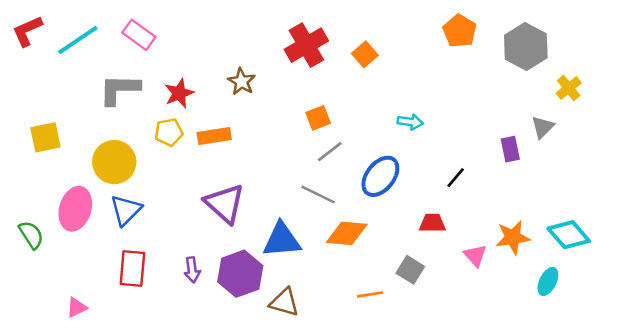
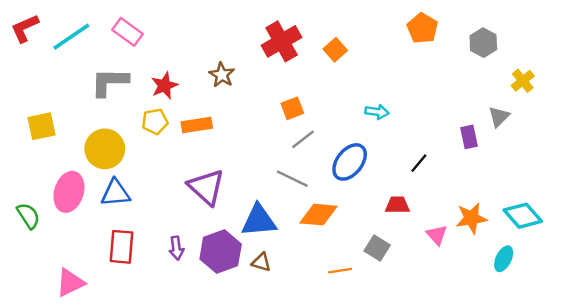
gray hexagon: (526, 46) -> (483, 43), size x0.7
blue triangle: (126, 210) -> (116, 193), turned 40
brown triangle: (284, 302) -> (261, 262), moved, size x0.7
pink triangle: (77, 307) -> (70, 283), size x1.5

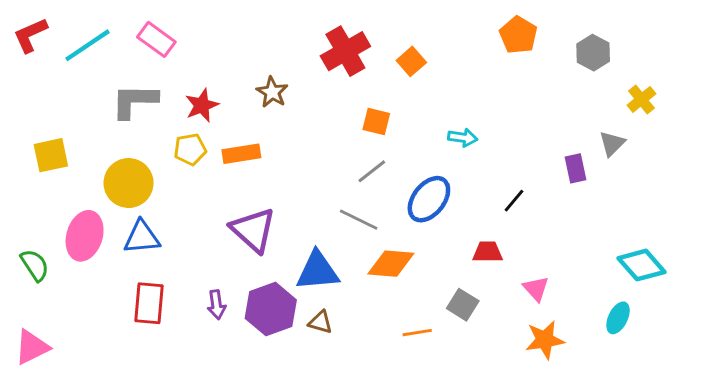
orange square: (292, 108) -> (376, 121), moved, turned 35
orange star: (471, 218) -> (545, 340), moved
pink triangle: (70, 283) -> (32, 347), moved

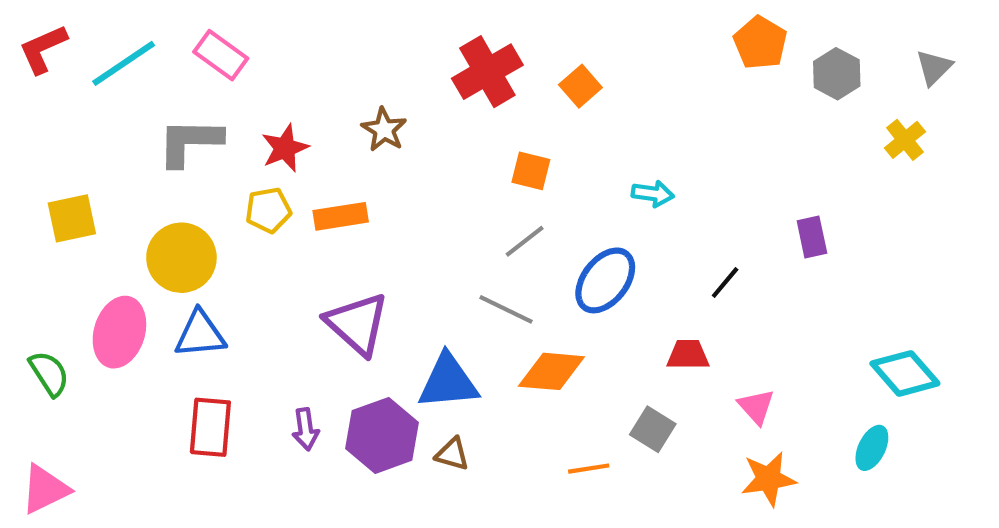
orange pentagon: (518, 35) -> (760, 43), moved
gray triangle: (612, 143) -> (934, 68), moved

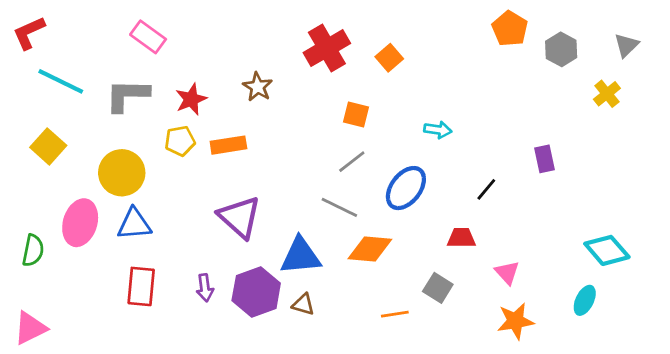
cyan line: (124, 63) -> (61, 81), moved, turned 60
yellow square: (72, 218) -> (48, 146), turned -36
green semicircle: (49, 373) -> (33, 250), turned 44

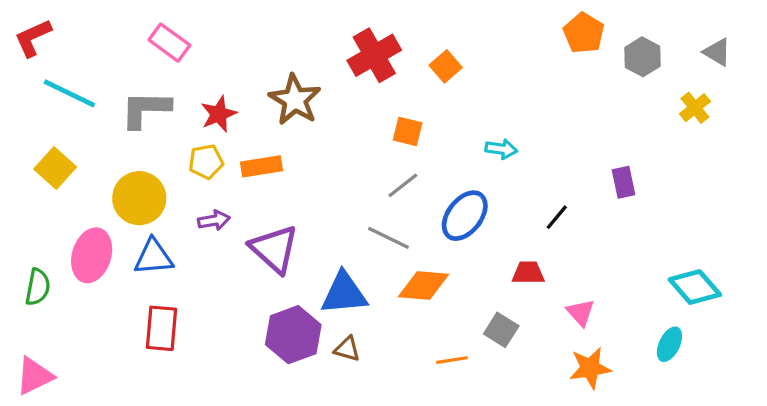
gray triangle: (626, 45) -> (717, 52), turned -44
brown star: (258, 87) -> (295, 100), size x1.5
purple arrow: (205, 288) -> (214, 220), moved, turned -92

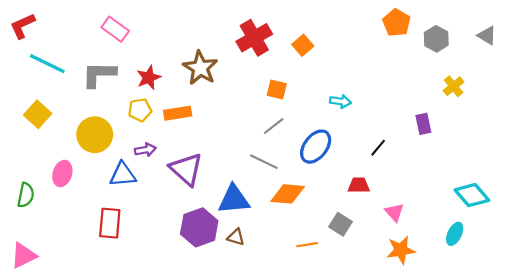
yellow cross: (695, 108) -> (454, 86), moved
pink ellipse: (92, 255) -> (62, 174), size x0.7
blue triangle: (154, 257) -> (123, 175), moved

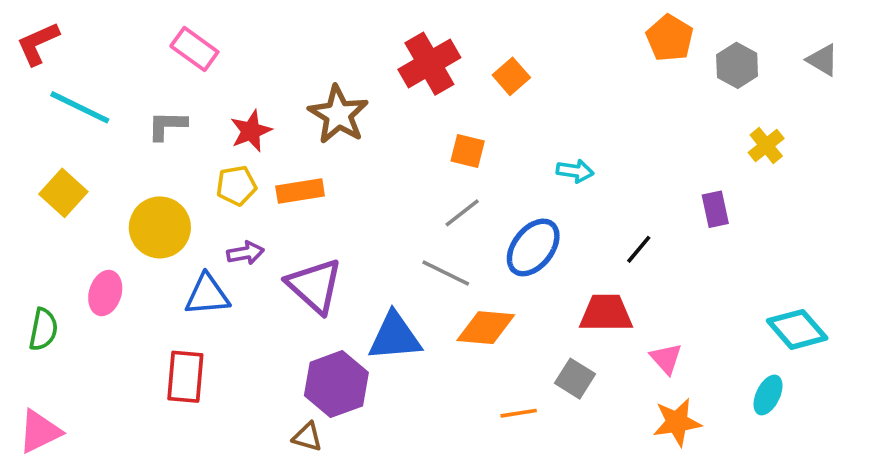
gray L-shape: (99, 74) -> (167, 125), size x0.7
red trapezoid: (359, 185) -> (606, 313), size x1.4
brown triangle: (236, 237) -> (307, 437), moved

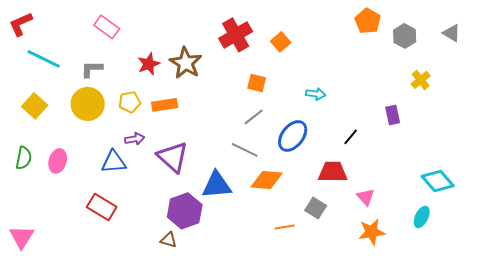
red star: (251, 131) -> (149, 64), moved
yellow circle: (160, 227) -> (88, 104), moved
green semicircle: (43, 329) -> (24, 158), moved
red rectangle: (185, 377) -> (102, 207), turned -64
pink triangle: (40, 431) -> (22, 237), turned -32

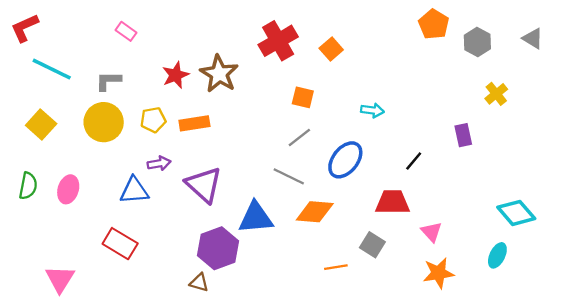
pink rectangle: (107, 27) -> (126, 31), size x0.7
pink triangle: (22, 237) -> (60, 279), moved

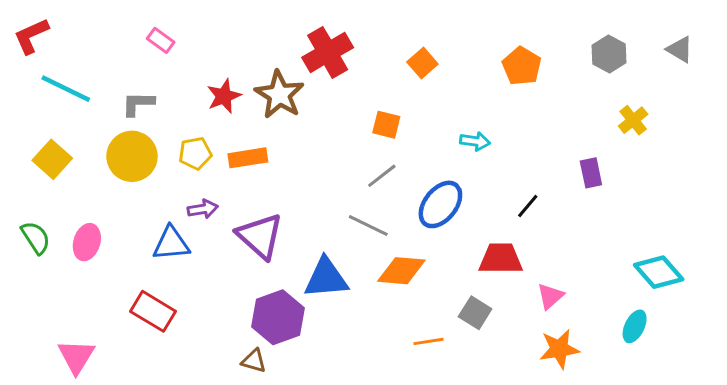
orange pentagon: (434, 24) -> (522, 66), moved
red cross: (278, 41) -> (328, 52), moved
green semicircle: (28, 186) -> (36, 238), turned -44
pink triangle: (431, 232) -> (550, 296), turned 30

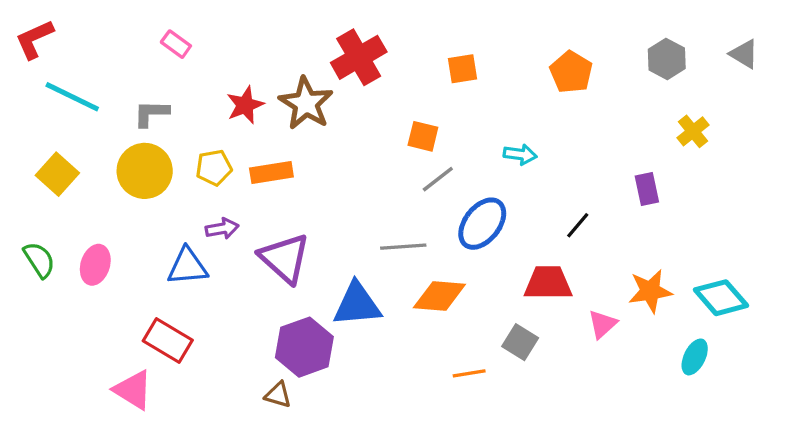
orange square: (422, 63) -> (462, 69), turned 32
gray line: (382, 176) -> (438, 179), moved
gray line: (368, 226) -> (403, 247), turned -30
orange star: (559, 349) -> (650, 291), moved
pink triangle: (76, 356) -> (133, 390), moved, turned -30

